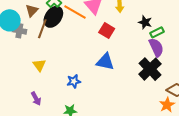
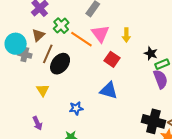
black ellipse: (53, 17) -> (60, 64), moved
black cross: (150, 69) -> (153, 121), moved, turned -35

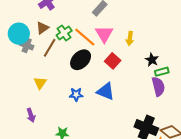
green cross: (61, 26) -> (64, 33), moved
black ellipse: (60, 64) -> (81, 60), moved
blue star: (76, 108) -> (76, 94), moved

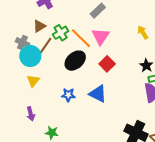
cyan circle: (19, 34) -> (30, 56), moved
yellow arrow: (130, 38) -> (143, 32), moved, turned 136
purple arrow: (31, 115) -> (31, 114), moved

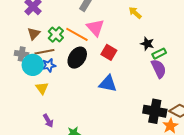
brown line: (45, 46) -> (44, 52), turned 60
blue star: (68, 95) -> (49, 65), moved

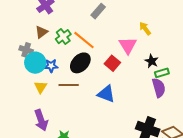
pink triangle: (95, 28) -> (128, 45), moved
brown line: (44, 52) -> (69, 85), moved
purple arrow: (48, 121) -> (41, 120), size x1.5

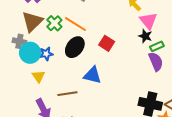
brown triangle: (41, 32) -> (32, 22), size x1.6
pink triangle: (128, 45) -> (148, 21), moved
brown line: (69, 85) -> (67, 94), moved
blue triangle: (106, 94) -> (92, 75), moved

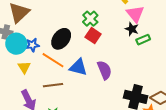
green cross: (54, 23) -> (90, 19), moved
orange line: (75, 24) -> (53, 60), moved
purple semicircle: (156, 62) -> (104, 70), moved

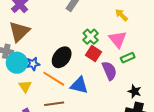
pink triangle: (135, 14) -> (118, 39), moved
black star: (132, 29) -> (135, 91), moved
green rectangle: (143, 40) -> (128, 58), moved
purple semicircle: (104, 70) -> (109, 71), moved

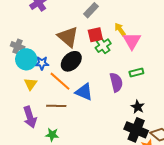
yellow arrow: (121, 15) -> (120, 29), moved
brown triangle: (19, 32) -> (68, 37), moved, turned -45
pink triangle: (118, 39) -> (132, 41), moved
red square: (93, 54) -> (95, 35), moved, turned 35

